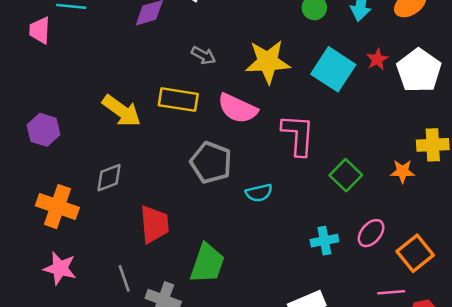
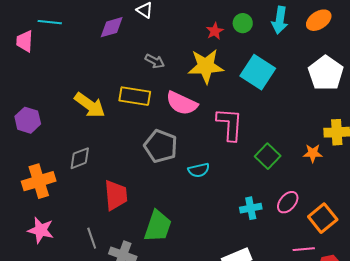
red star: (377, 59) -> (215, 31), moved
orange cross: (57, 207) -> (39, 181), turned -36

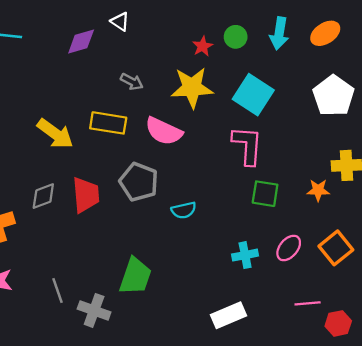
pink L-shape: (230, 124) -> (247, 145), moved
green square: (268, 156) -> (265, 194), turned -35
red trapezoid: (116, 195) -> (86, 195), moved
orange square: (323, 218) -> (336, 248), moved

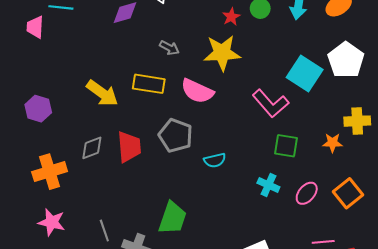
cyan square: (253, 95) -> (305, 74), moved
pink L-shape: (247, 145) -> (271, 103), turned 135
cyan cross: (245, 255) -> (268, 185), moved, turned 35

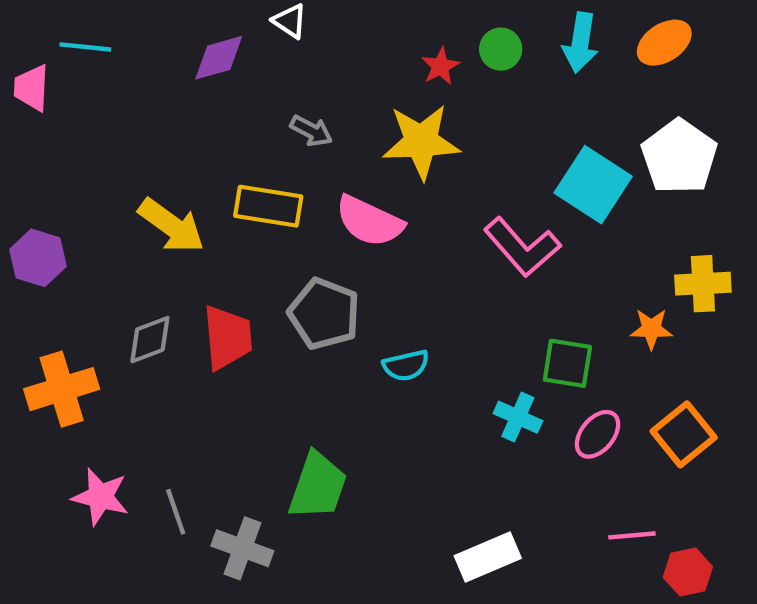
green square: (286, 146) -> (567, 363), moved
pink star: (52, 222) -> (100, 497), moved

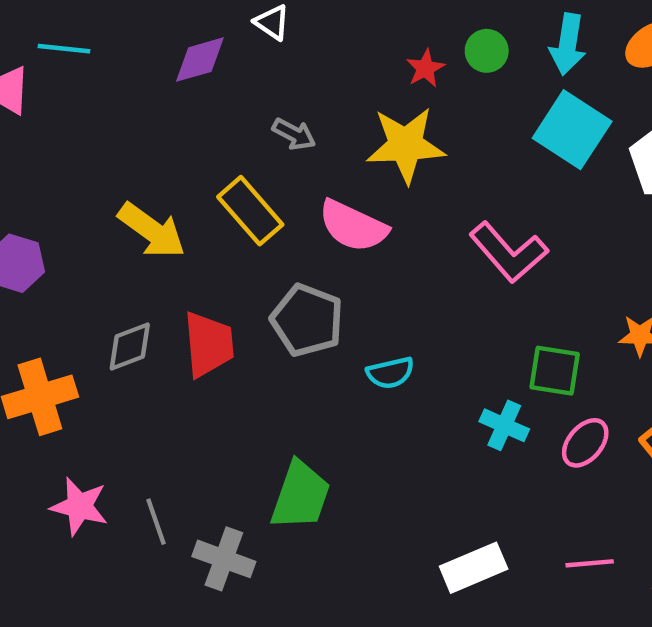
cyan square: (593, 185) -> (572, 130), moved
yellow rectangle: (268, 206) -> (250, 211), turned 40
pink line: (632, 535) -> (590, 563), moved

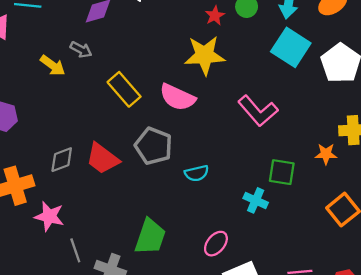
gray arrow: (294, 134) -> (81, 50), moved
yellow arrow: (152, 230) -> (53, 65), moved, size x0.7
red trapezoid: (209, 344) -> (103, 158), turned 132
pink ellipse: (585, 443) -> (216, 244), moved
pink star: (79, 506) -> (49, 216), moved

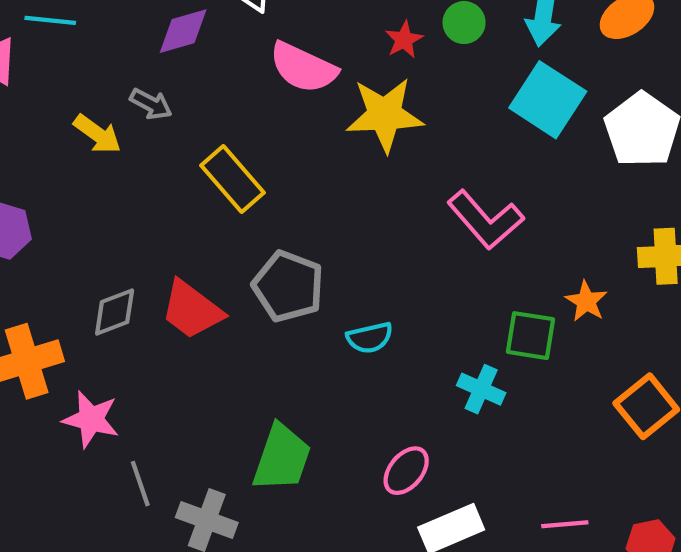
pink semicircle: (177, 97) -> (303, 68), moved
orange star: (326, 154) -> (586, 301), moved, turned 30

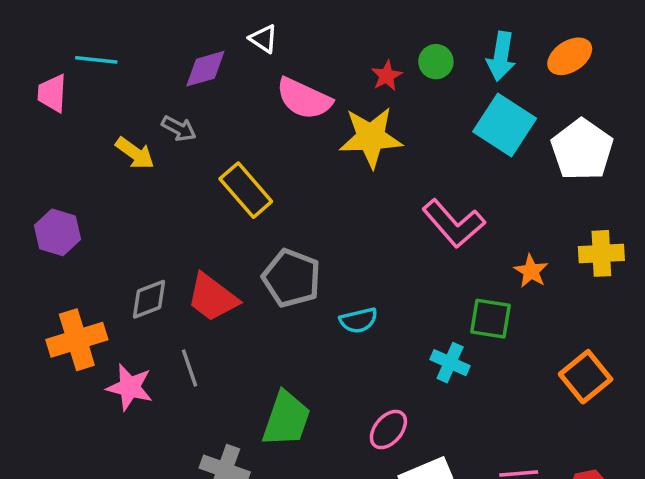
orange star: (586, 301) -> (531, 271), moved
gray line: (140, 484) -> (189, 368), moved

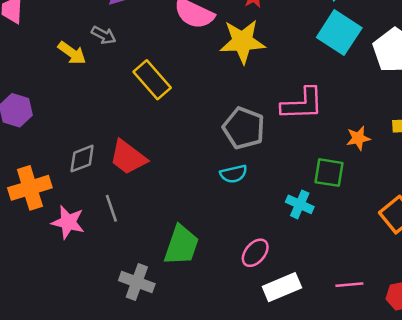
pink L-shape: (454, 224) -> (302, 104), turned -51
orange star: (531, 271) -> (358, 138), turned 30
gray pentagon: (292, 278) -> (244, 128), moved

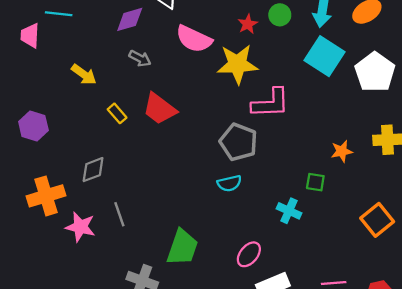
gray arrow: (104, 35) -> (140, 58), moved
yellow rectangle: (152, 80) -> (117, 113), moved, size x0.6
pink L-shape: (302, 104) -> (271, 103), moved
red trapezoid: (128, 157) -> (159, 109), moved
green square: (329, 173) -> (315, 182), size x0.7

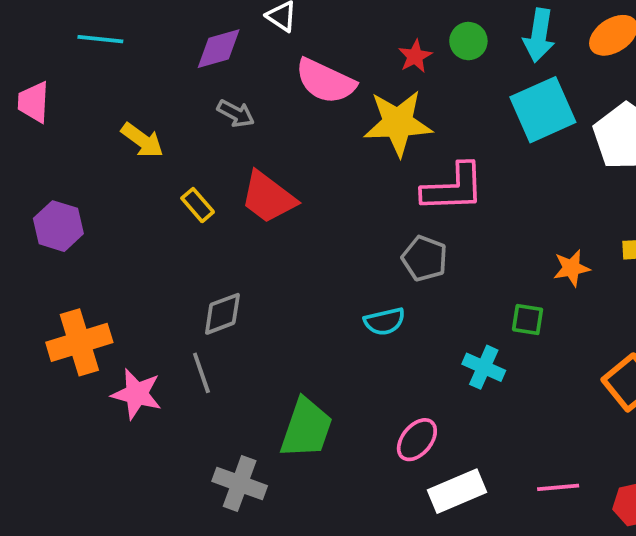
pink trapezoid: (30, 35) -> (34, 102), moved
cyan square: (324, 56) -> (543, 110), turned 33
gray pentagon: (239, 142) -> (425, 258), moved, size x0.7
gray diamond: (93, 170) -> (222, 314), moved

